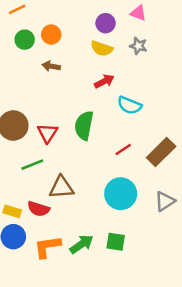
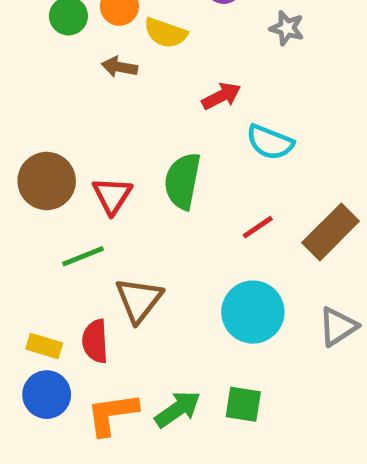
yellow semicircle: (102, 48) -> (166, 33), moved
brown triangle: (61, 187) -> (139, 300), turned -48
red semicircle: (39, 209) -> (95, 341), turned 70

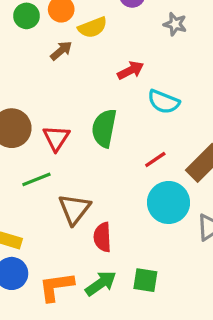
yellow semicircle: (166, 33) -> (93, 27), turned -40
brown arrow: (119, 67) -> (61, 51), turned 130
cyan circle: (253, 312) -> (169, 202), moved
red semicircle: (95, 341) -> (102, 237), moved

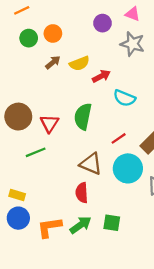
gray star: (175, 24) -> (132, 44), size x1.5
yellow semicircle: (93, 27) -> (79, 63), moved
brown triangle: (74, 209) -> (91, 164), moved, turned -45

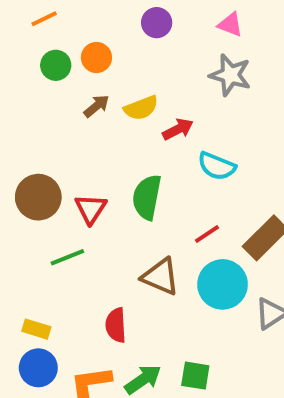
purple circle: (102, 23) -> (157, 23), moved
red semicircle: (82, 193) -> (116, 325), moved

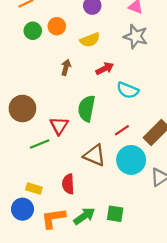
brown arrow: (96, 106) -> (66, 67), moved, turned -35
yellow semicircle: (141, 108) -> (90, 40), moved
red triangle: (91, 209) -> (59, 126), moved
yellow rectangle: (36, 329) -> (34, 189), moved

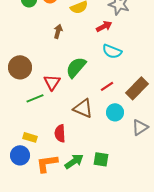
red arrow: (105, 68) -> (104, 26), moved
green semicircle: (86, 109) -> (76, 67), turned 30
cyan circle: (131, 160) -> (115, 112), size x0.7

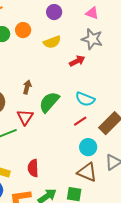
brown arrow: (58, 31) -> (27, 87), moved
cyan semicircle: (112, 51) -> (85, 99), moved
brown triangle: (83, 108) -> (87, 172), moved

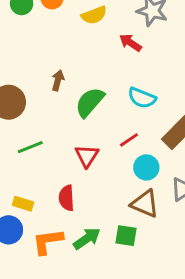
red arrow: (77, 61) -> (130, 43), turned -119
red triangle: (25, 117) -> (87, 156), moved
red line: (80, 121) -> (129, 140), moved

